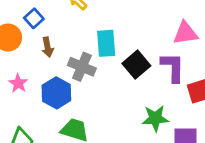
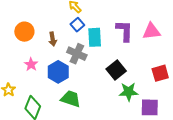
blue square: (34, 18) -> (77, 25), moved
black square: (136, 65) -> (116, 70), moved
purple L-shape: (173, 67) -> (124, 31), moved

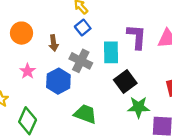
cyan rectangle: (95, 37) -> (111, 52), moved
green trapezoid: (71, 99) -> (85, 114), moved

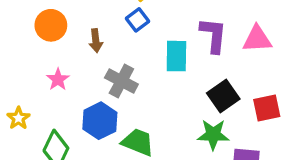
gray cross: (81, 61) -> (121, 81), moved
blue hexagon: (58, 81) -> (100, 121), moved
black square: (125, 81) -> (223, 96), moved

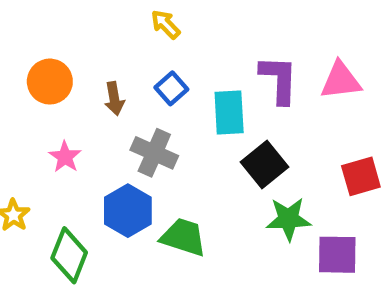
blue square: (138, 20) -> (171, 88), moved
black square: (223, 96) -> (264, 164), moved

